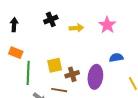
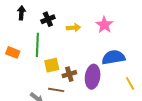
black arrow: (14, 25) -> (21, 13), moved
blue semicircle: (116, 58) -> (113, 57), size x1.6
green line: (28, 73) -> (37, 45), moved

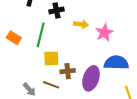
pink star: (104, 25) -> (104, 33), moved

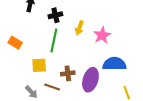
yellow arrow: (81, 24) -> (79, 28), turned 104
green line: (41, 35) -> (54, 40), moved
yellow square: (51, 58) -> (39, 65), moved

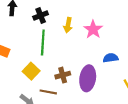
blue semicircle: (114, 64) -> (111, 58), size x0.6
yellow square: (39, 65) -> (31, 71), turned -35

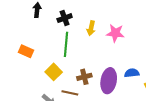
pink star: (93, 29) -> (115, 33), turned -30
blue semicircle: (111, 58) -> (132, 73), moved

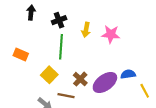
brown cross: (84, 77) -> (80, 79), turned -32
purple ellipse: (109, 81) -> (105, 82), turned 45

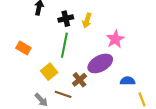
yellow arrow: (86, 30) -> (87, 20), moved
pink star: (111, 34) -> (115, 39), turned 30
purple ellipse: (105, 82) -> (100, 63), moved

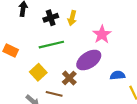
green line: (64, 45) -> (51, 45), turned 70

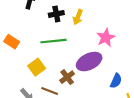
blue semicircle: (118, 75) -> (116, 81), turned 112

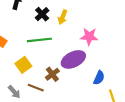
black cross: (56, 14) -> (42, 14), turned -32
pink star: (106, 38) -> (89, 37), turned 30

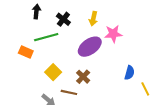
yellow arrow: (63, 17) -> (93, 19), moved
green line: (39, 40) -> (46, 37), moved
purple ellipse: (73, 59) -> (90, 47), moved

